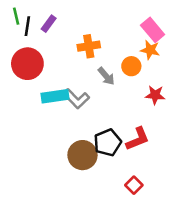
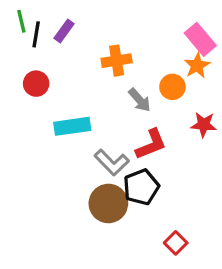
orange star: (150, 50) -> (197, 66), turned 30
red circle: (27, 64) -> (36, 84), size x0.6
gray L-shape: (76, 99) -> (112, 162), moved
red L-shape: (138, 139) -> (151, 144), moved

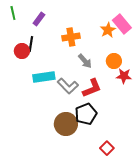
black line: (36, 34) -> (31, 44), moved
orange star: (197, 66) -> (108, 30), moved
orange circle: (172, 87) -> (114, 61), moved
gray L-shape: (112, 162) -> (68, 86), moved

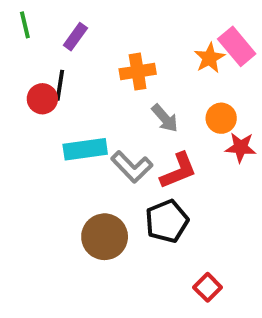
brown circle: (66, 124) -> (105, 237), moved

